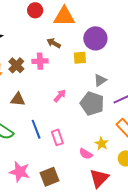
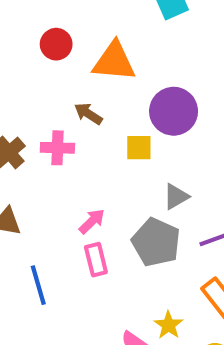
pink rectangle: (57, 137) -> (96, 260), moved

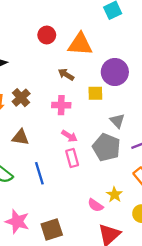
pink cross: (57, 148) -> (61, 105), moved
gray triangle: (176, 197) -> (117, 121), turned -42
pink arrow: (92, 221) -> (69, 136), turned 77

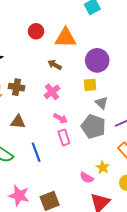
yellow square: (95, 93) -> (90, 85), moved
brown cross: (21, 98) -> (17, 87), turned -35
pink cross: (61, 105) -> (52, 92), turned -35

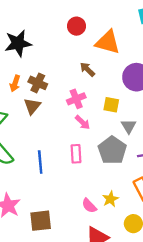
yellow square: (90, 85) -> (111, 105), moved
pink arrow: (61, 118) -> (83, 122), moved
brown triangle: (18, 122) -> (32, 106), moved, turned 49

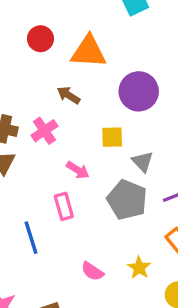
pink cross: (76, 99) -> (44, 131), moved
pink rectangle: (76, 154) -> (64, 206), moved
pink semicircle: (89, 206) -> (92, 271), moved

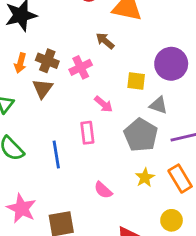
purple circle: (139, 91) -> (171, 64), moved
gray triangle: (143, 162) -> (158, 105), turned -36
yellow star: (139, 268) -> (145, 178), moved

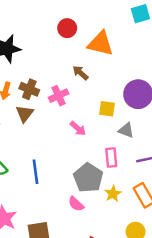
pink rectangle: (87, 133) -> (111, 158), moved
gray pentagon: (141, 135) -> (88, 178), moved

